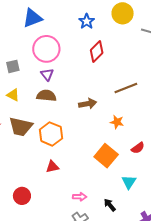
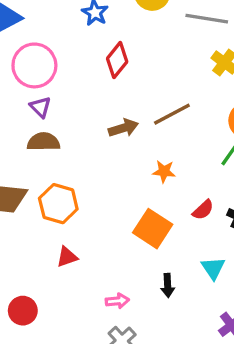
brown arrow: (88, 104) -> (123, 128), moved
cyan triangle: (129, 182) -> (213, 268), moved
black arrow: (110, 205) -> (168, 285), moved, turned -136

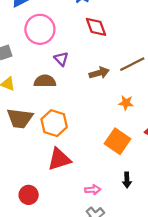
red diamond: (117, 60) -> (96, 27), turned -60
purple triangle: (40, 107) -> (61, 59), moved
red triangle: (67, 257) -> (59, 159), size x1.6

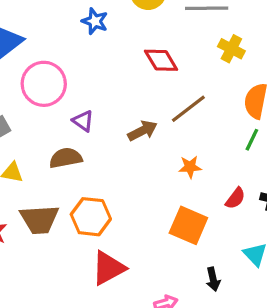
red diamond: (96, 27) -> (161, 60), moved

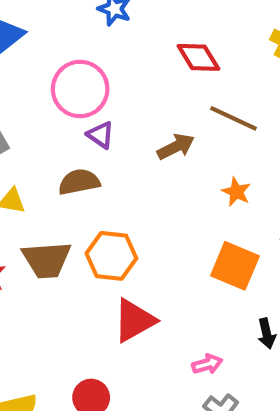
pink circle: (44, 84) -> (80, 89), moved
brown line: (188, 109) -> (233, 118), turned 63
orange star: (190, 167) -> (236, 192), turned 30

